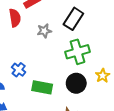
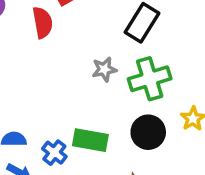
gray star: (44, 31) -> (104, 69), moved
blue cross: (19, 70) -> (54, 153), moved

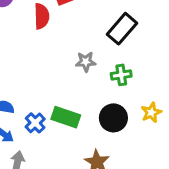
green cross: (150, 79) -> (121, 75), size x0.6

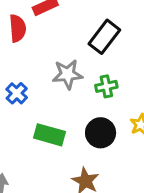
gray star: (86, 62) -> (68, 74), size x1.4
blue cross: (35, 123) -> (17, 93), moved

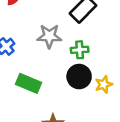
black circle: (101, 133) -> (79, 77), moved

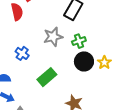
green rectangle: (29, 83) -> (47, 77), turned -48

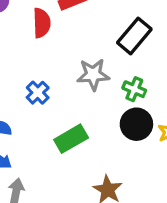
green cross: (79, 41) -> (134, 89), turned 32

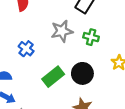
black circle: (136, 124) -> (82, 73), moved

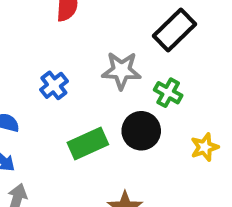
black circle: (82, 73) -> (141, 131), moved

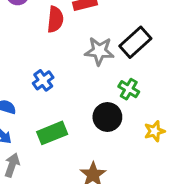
gray star: (121, 71) -> (99, 51), moved
green rectangle: (88, 144) -> (52, 133), moved

